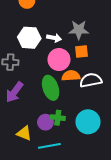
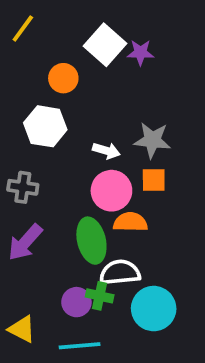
white hexagon: (29, 38) -> (45, 126), moved
white semicircle: (91, 80) -> (120, 273), moved
yellow triangle: (24, 133) -> (22, 329), moved

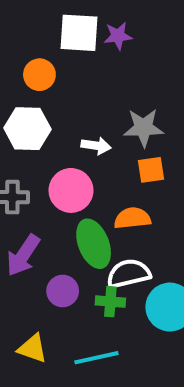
white square: (105, 45) -> (79, 33), turned -30
pink circle: (111, 191) -> (71, 190), moved
purple circle: (76, 302) -> (63, 291), moved

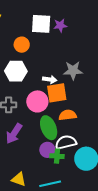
orange square: (151, 170) -> (57, 93), moved, size x1.5
purple circle: (63, 291) -> (47, 150), moved

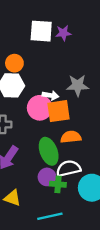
orange circle: (22, 45) -> (14, 63), moved
pink circle: (37, 101) -> (40, 108), moved
yellow triangle: (19, 179) -> (12, 198), moved

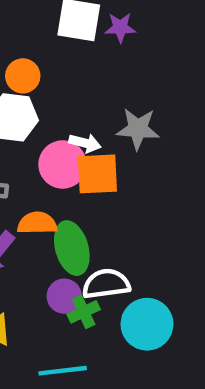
orange semicircle: (71, 137) -> (37, 223), moved
green cross: (58, 184) -> (84, 312), turned -35

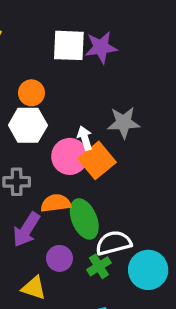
purple star: (120, 27) -> (101, 47), size x1.4
white arrow: (85, 143) -> (85, 138), turned -115
orange square: (97, 174) -> (97, 160), turned -30
purple circle: (64, 296) -> (59, 258), moved

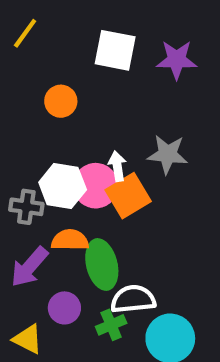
purple star: (101, 47) -> (177, 60), moved
white hexagon: (28, 125) -> (63, 186), moved

